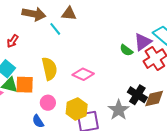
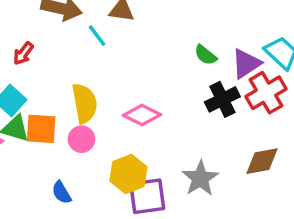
green semicircle: (126, 50) -> (206, 55), moved
black cross: (137, 95) -> (222, 99), moved, turned 30
pink circle: (48, 103) -> (82, 139), moved

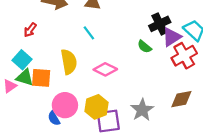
cyan line: (97, 36) -> (89, 33), moved
green semicircle: (206, 55) -> (145, 47), moved
black cross: (222, 99) -> (160, 24), moved
pink circle: (82, 139) -> (65, 105), moved, size x1.5

